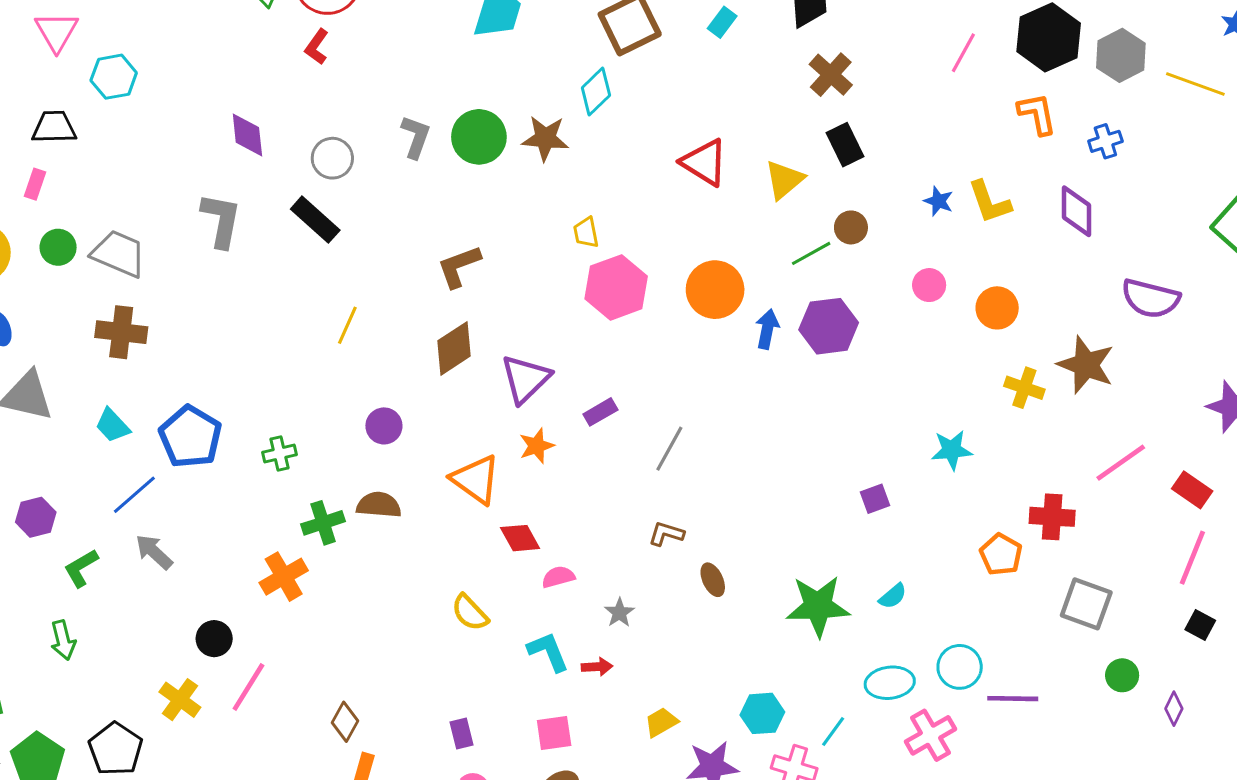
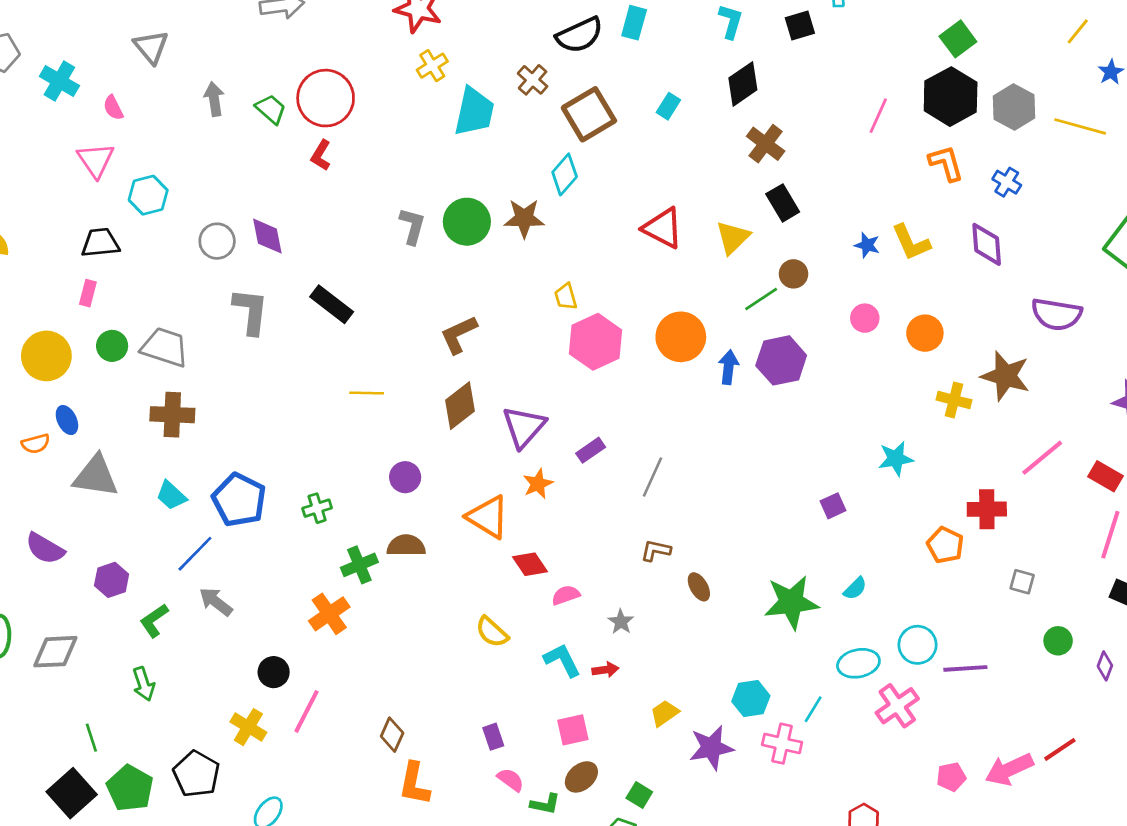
blue cross: (1105, 141) -> (1007, 182), turned -36
gray circle: (332, 158) -> (217, 241), moved
yellow line: (347, 325) -> (367, 393), turned 72
gray square: (1086, 604) -> (1022, 582), size x0.6

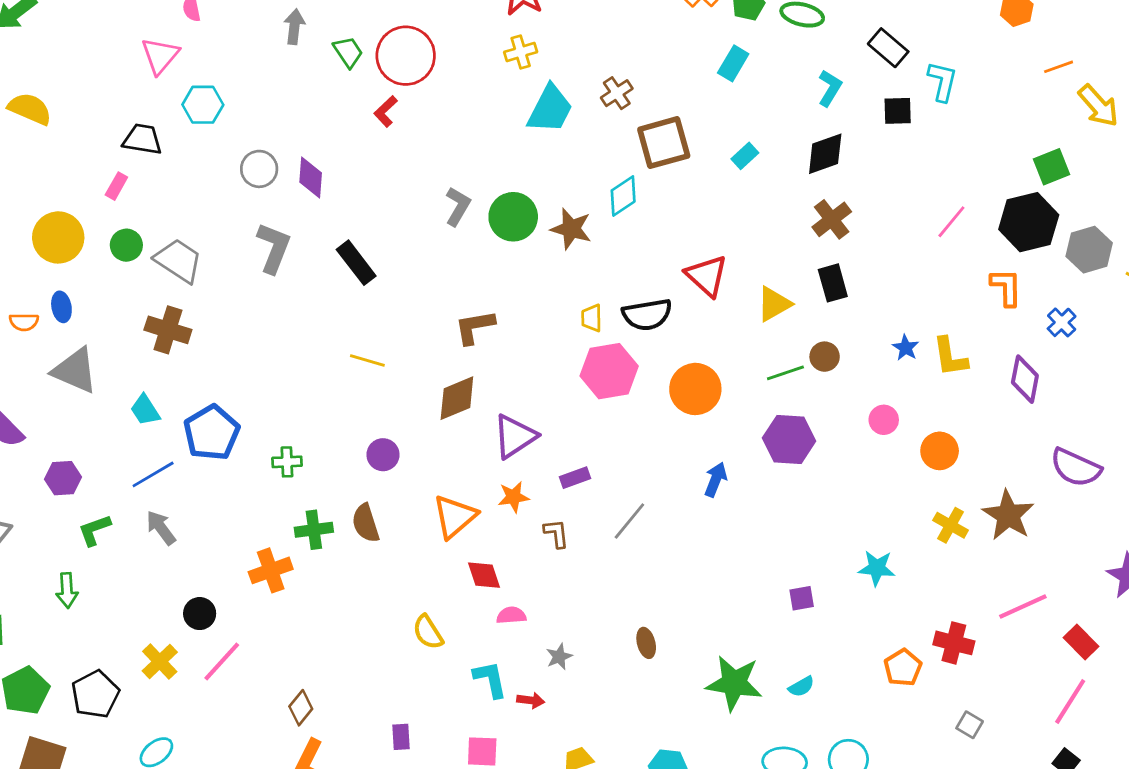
black semicircle: (579, 35) -> (647, 315), moved
blue arrow: (728, 367) -> (716, 480), moved
orange triangle: (488, 517) -> (455, 517), turned 33
brown semicircle: (406, 546) -> (366, 523), turned -123
brown L-shape: (656, 550) -> (556, 533), moved, turned 56

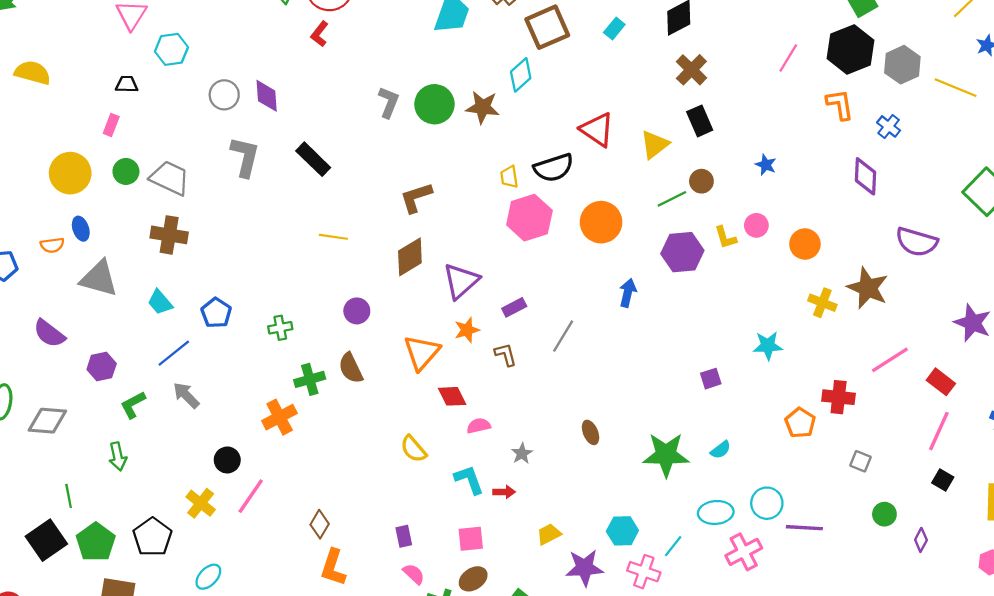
black trapezoid: (142, 139) -> (127, 84), size x0.7
yellow L-shape: (950, 357) -> (725, 237), moved, size x0.7
blue pentagon: (212, 433) -> (216, 313), size x0.7

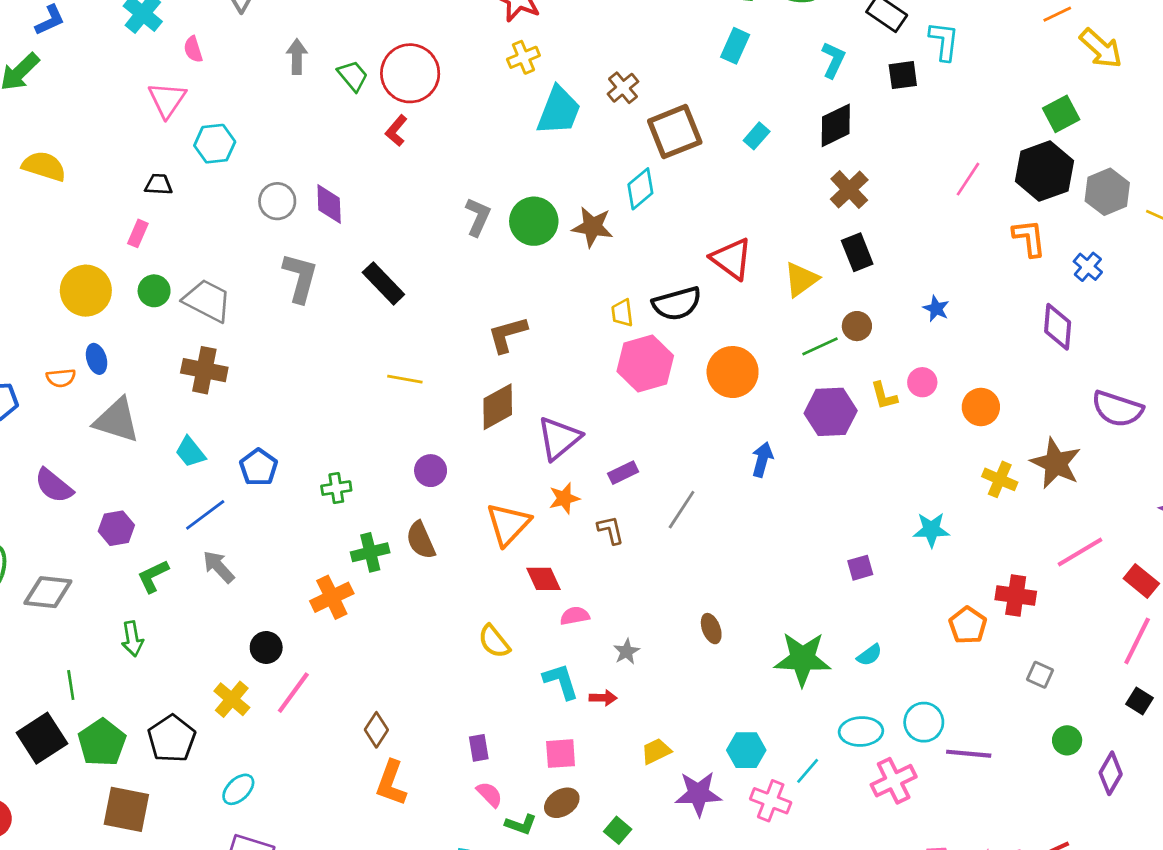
purple diamond: (921, 540) -> (1111, 773), size x1.4

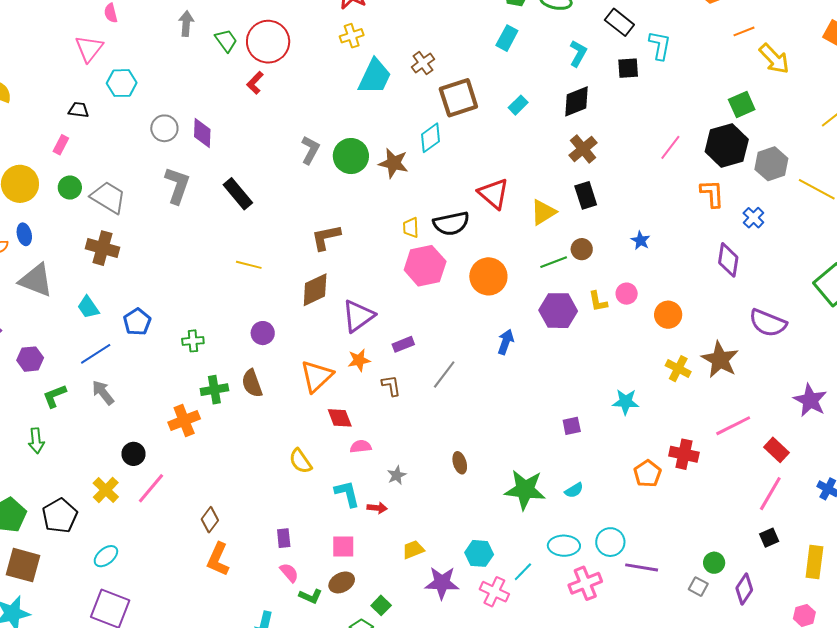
gray square: (1040, 675) -> (698, 587), moved
black square: (1140, 701) -> (769, 538), turned 30

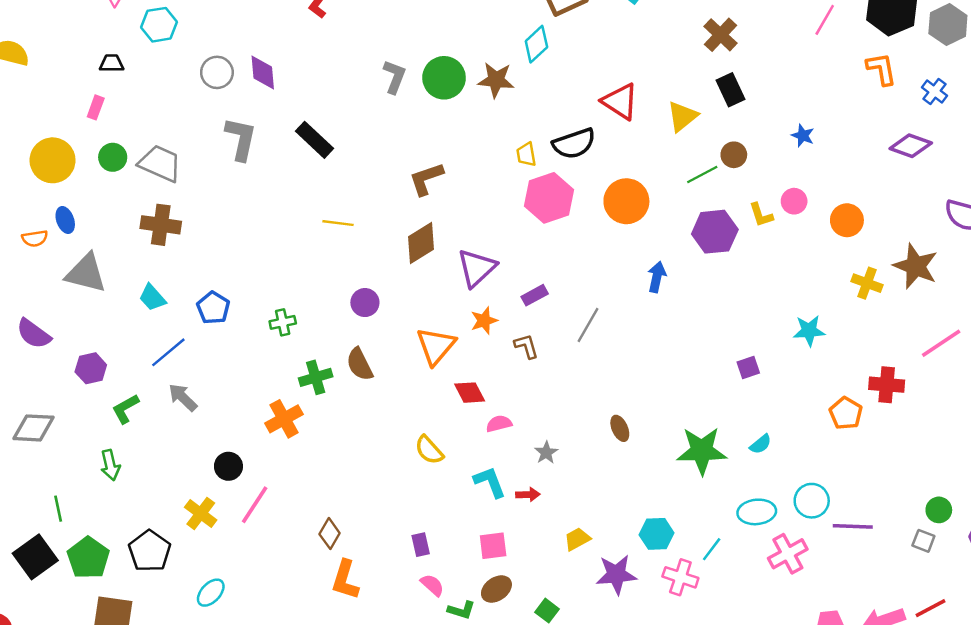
purple diamond: (728, 260) -> (911, 146), turned -72

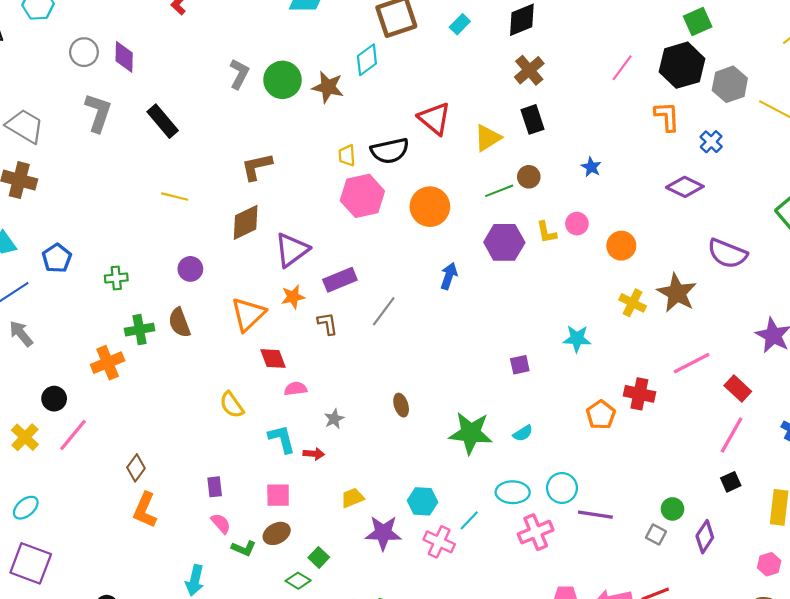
purple rectangle: (535, 295) -> (340, 280), size x1.4

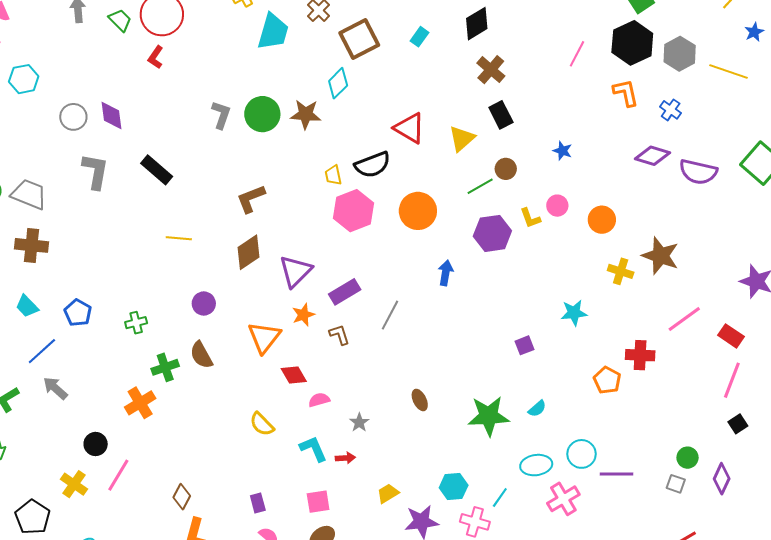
purple semicircle: (727, 254) -> (698, 172), moved

